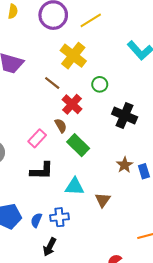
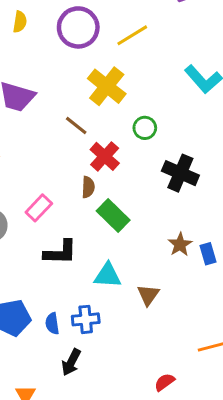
brown semicircle: (61, 126) -> (88, 187), turned 32
pink rectangle: (37, 138) -> (39, 208), moved
blue semicircle: (36, 220) -> (52, 324), turned -32

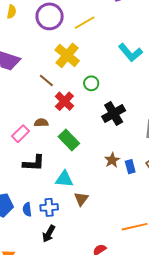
black cross: (180, 173) -> (114, 113), turned 35
brown semicircle: (88, 187) -> (41, 123), moved, turned -96
brown triangle: (148, 295) -> (81, 199), moved
black arrow: (71, 362) -> (49, 234), moved

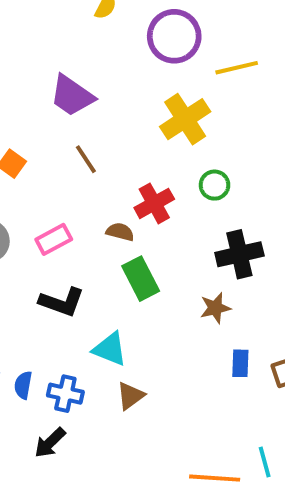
brown line: (46, 81) -> (86, 159), moved
brown semicircle: (41, 123) -> (120, 232), moved
brown star: (112, 160) -> (215, 308), moved

